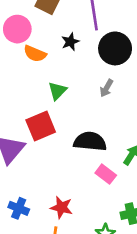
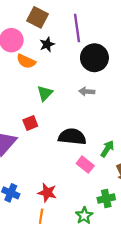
black star: (70, 42) -> (47, 44), moved
gray arrow: (107, 88) -> (87, 91), turned 64
red square: (41, 126) -> (30, 123), size x0.6

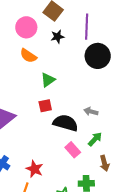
orange semicircle: (26, 61) -> (28, 56), moved
gray arrow: (87, 91) -> (91, 112), moved
red square: (30, 123) -> (45, 106), moved

